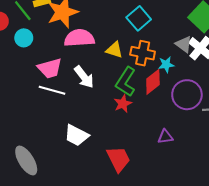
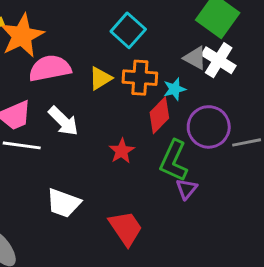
yellow triangle: (114, 50) -> (100, 78), turned -42
green L-shape: (126, 82) -> (174, 161), moved
purple triangle: (165, 137) -> (187, 189), turned -35

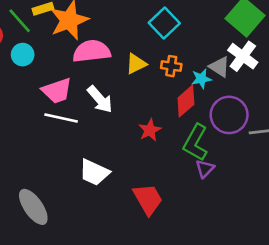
gray triangle: (195, 58) -> (219, 67), moved
orange cross: (140, 78) -> (171, 66), size x0.7

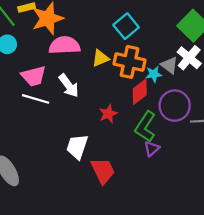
orange cross: (171, 66) -> (129, 62), size x1.8
white trapezoid: (94, 172) -> (77, 147), moved, turned 80

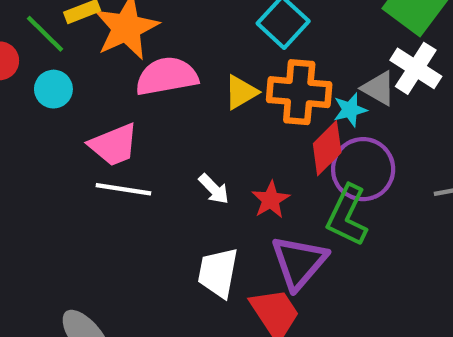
white arrow: (69, 86) -> (214, 189), moved, size x0.7
purple circle: (175, 106) -> (363, 169), moved
purple triangle: (152, 149) -> (299, 262), moved, size x1.8

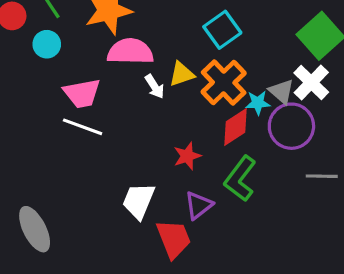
orange cross: (299, 92) -> (224, 83), turned 30
purple circle: (363, 169) -> (291, 126), moved
white arrow: (214, 189) -> (155, 87), moved
purple triangle: (299, 262) -> (199, 205), size x0.7

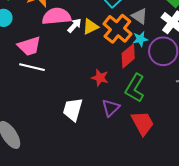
white arrow: (155, 87) -> (74, 25), moved, turned -98
gray triangle: (281, 91) -> (140, 16), moved
red star: (187, 156) -> (100, 78), turned -30
red trapezoid: (174, 239) -> (143, 123), moved

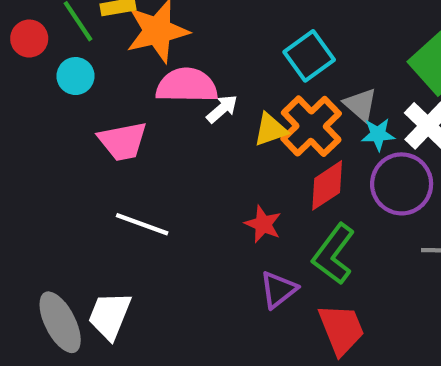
yellow triangle: (90, 27) -> (270, 130), moved
cyan star: (140, 39) -> (378, 134), moved
white line: (32, 67) -> (142, 224), moved
white trapezoid: (73, 109) -> (110, 316), moved

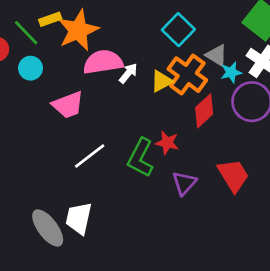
white line: (142, 224) -> (90, 156), turned -48
green L-shape: (334, 254) -> (140, 158), moved
red trapezoid: (341, 329) -> (233, 175), moved

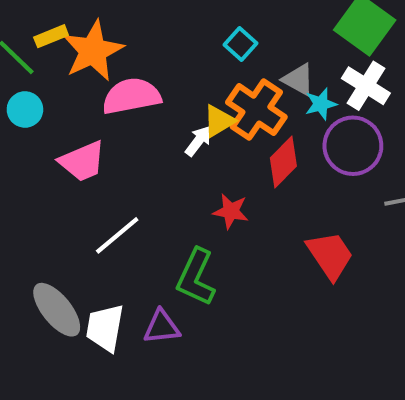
cyan square: (178, 30) -> (240, 44), size x0.7
white arrow: (128, 73) -> (198, 141), moved
green L-shape: (140, 158) -> (196, 277), moved
purple triangle: (184, 183) -> (162, 327), moved, turned 44
gray ellipse: (48, 228) -> (57, 310), moved

